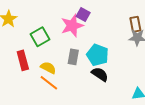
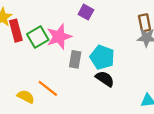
pink star: (72, 26) -> (59, 37), moved
red rectangle: (23, 60) -> (16, 31), moved
yellow semicircle: (48, 68) -> (26, 97), moved

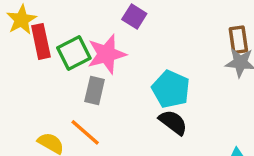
purple square: (86, 12) -> (134, 17), moved
gray rectangle: (75, 59) -> (95, 90), moved

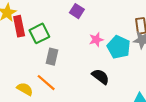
pink star: (107, 54) -> (96, 40), moved, size x0.6
cyan pentagon: (171, 89) -> (119, 47), moved

